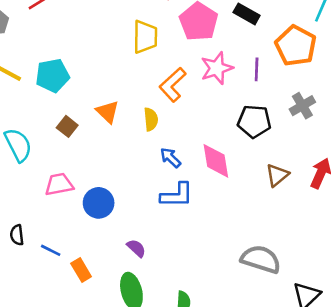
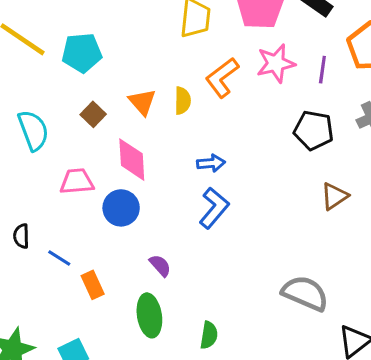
yellow semicircle: (151, 119) -> (183, 101), moved
blue arrow: (171, 158) -> (211, 163), turned 125
pink diamond: (216, 161) -> (132, 160), moved
blue L-shape: (177, 195) -> (214, 208), turned -56

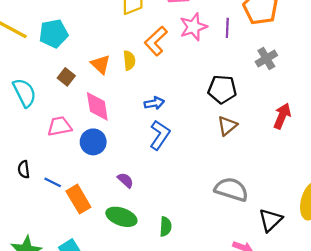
black pentagon: (314, 130) -> (222, 89), moved
brown triangle: (334, 196) -> (227, 126), moved
orange rectangle: (93, 285) -> (78, 199), size x1.4
green ellipse: (149, 315) -> (121, 217), turned -56

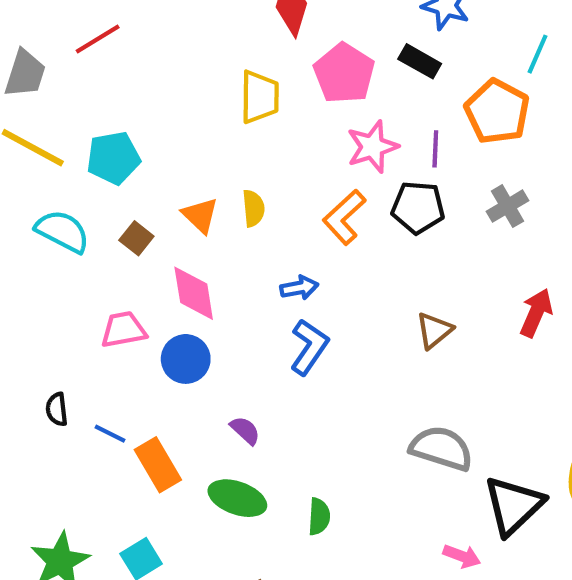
orange L-shape: (156, 41) -> (344, 217), moved
black pentagon: (222, 89) -> (418, 207), moved
cyan semicircle: (24, 93) -> (63, 231), moved, turned -36
black triangle: (270, 220) -> (514, 506), size x1.4

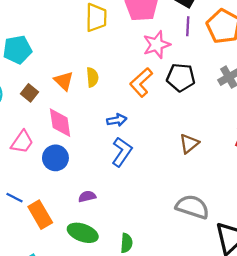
purple line: (435, 149) -> (188, 26), moved
pink trapezoid: (123, 330) -> (22, 142), turned 135
purple semicircle: (245, 430) -> (87, 196), turned -56

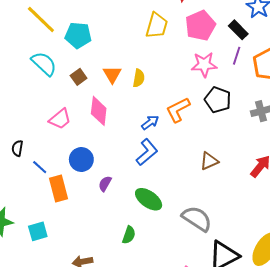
orange L-shape: (141, 82) -> (178, 110), moved
blue arrow: (117, 120) -> (150, 122), turned -42
blue circle: (55, 158) -> (81, 159), moved
purple semicircle: (87, 196) -> (105, 184), turned -63
green ellipse: (83, 233) -> (149, 199), moved

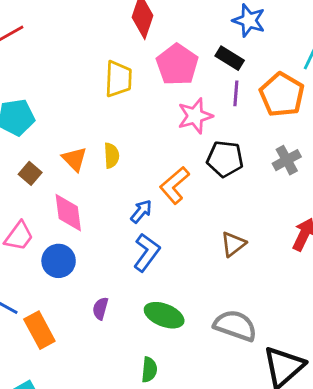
blue circle: (81, 159) -> (59, 261), moved

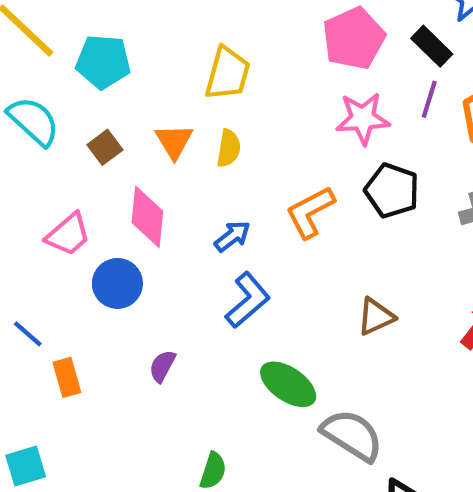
yellow trapezoid: (118, 79) -> (228, 73), moved
blue arrow: (141, 211) -> (232, 236), moved
green ellipse: (164, 315) -> (288, 384), moved
orange rectangle: (39, 330) -> (67, 377), size x0.7

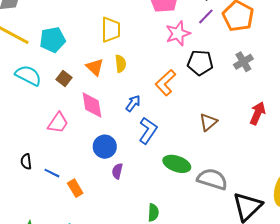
purple line: (429, 99) -> (206, 16), turned 42
blue circle: (117, 283) -> (105, 147), moved

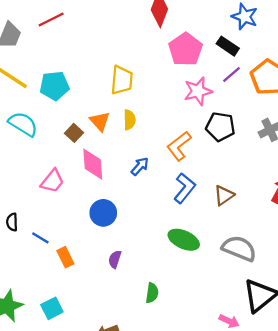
brown square: (64, 79) -> (74, 133), moved
blue L-shape: (148, 131) -> (185, 188), moved
purple semicircle: (117, 171) -> (115, 259), moved
gray semicircle: (212, 179) -> (239, 248), moved

